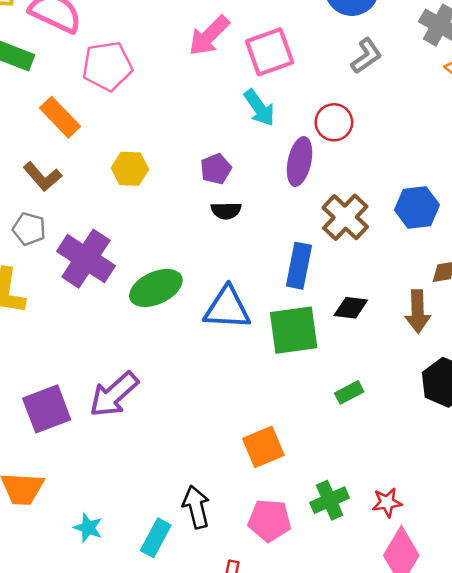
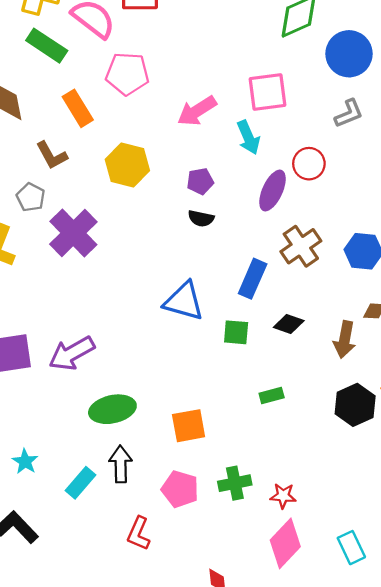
pink arrow: (209, 36) -> (197, 111), moved
yellow hexagon: (130, 169) -> (127, 165), size x1.4
green ellipse: (156, 288) -> (112, 409), moved
green square: (294, 330) -> (236, 332), size x0.6

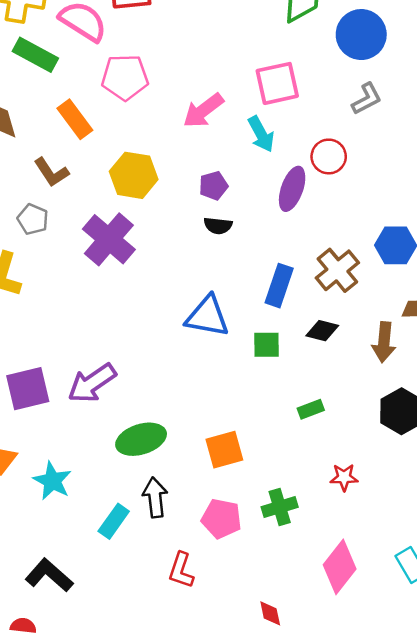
purple cross: (73, 233) -> (109, 239), moved
brown cross: (301, 246) -> (337, 270), moved
cyan star: (25, 461) -> (52, 481), moved, size x1.4
red star: (283, 496) -> (344, 477), moved

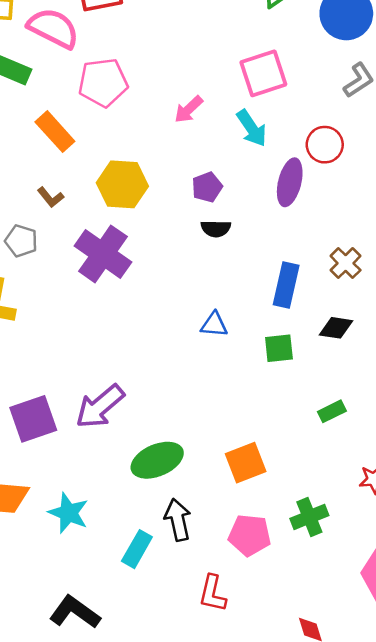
pink arrow: (203, 111) -> (189, 109), size x0.7
brown L-shape: (51, 172) -> (51, 197), moved, size x0.7
brown cross: (337, 270) -> (346, 263), size x0.7
blue triangle: (207, 316) -> (214, 325), size x0.6

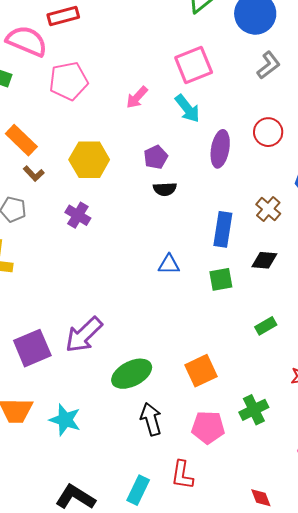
orange rectangle: (55, 132) -> (21, 140), moved
red circle: (325, 145) -> (268, 132), moved
purple cross: (103, 254) -> (78, 215), size x0.6
cyan rectangle: (137, 549) -> (138, 490), moved

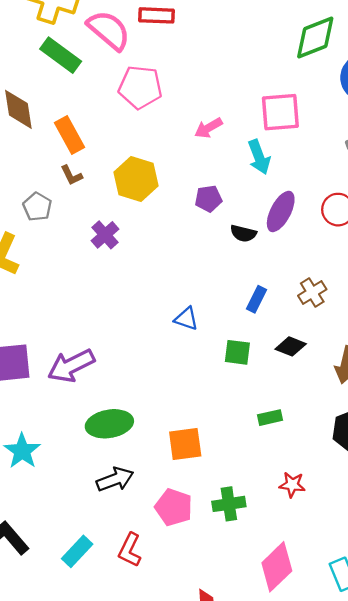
black semicircle: (165, 189) -> (243, 233), moved
blue rectangle: (223, 229) -> (256, 299), size x0.7
black arrow: (151, 419) -> (115, 479), turned 68

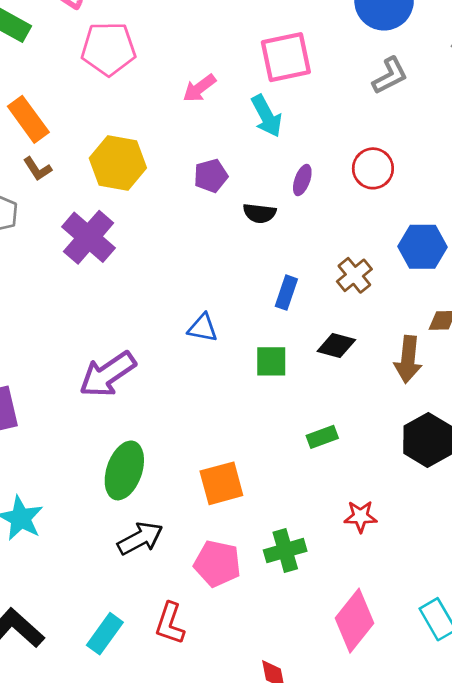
purple ellipse: (281, 211) -> (302, 180), size x0.6
purple cross: (105, 235) -> (89, 237), size x1.5
purple arrow: (71, 366) -> (108, 374), moved
green ellipse: (109, 424) -> (124, 470), turned -54

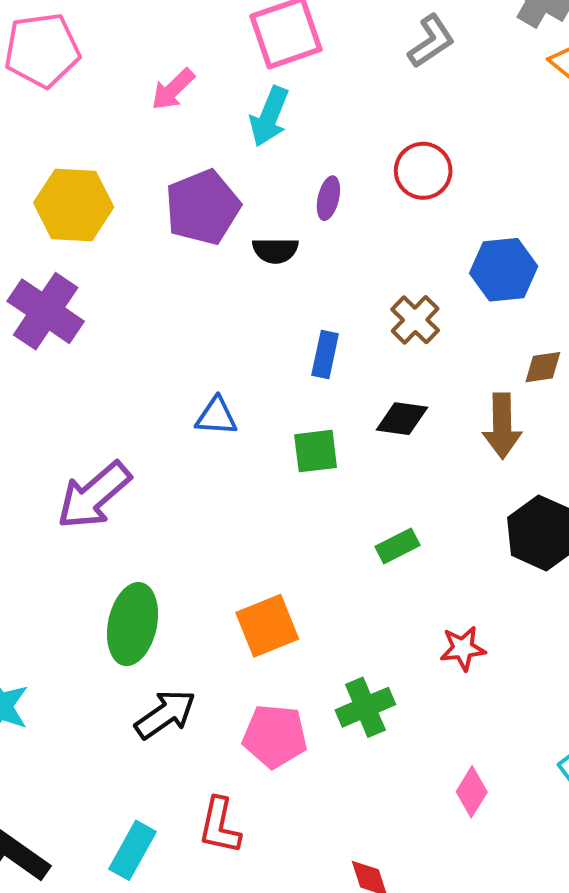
cyan arrow: (267, 116) -> (269, 116), turned 57
purple pentagon: (211, 176) -> (203, 207), size x1.6
pink diamond: (355, 621) -> (472, 792), size x0.6

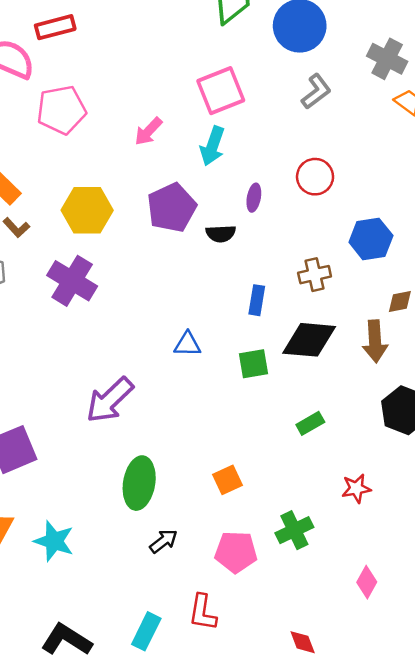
brown cross: (415, 320) -> (315, 275), turned 36
black diamond: (402, 419) -> (309, 340), size x1.6
orange square: (267, 626) -> (227, 480), size x0.7
black arrow: (165, 714) -> (163, 541), size x0.7

